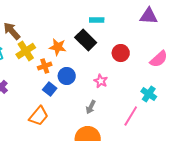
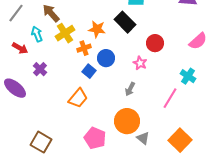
red circle: (121, 53) -> (155, 43), moved

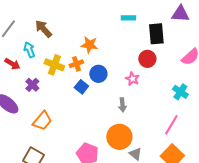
black rectangle: (125, 22) -> (156, 34), moved, turned 40
yellow cross: (65, 33) -> (54, 65), moved, turned -36
gray arrow: (130, 89) -> (122, 105), turned -32
orange trapezoid: (78, 98) -> (42, 121), moved
pink line: (170, 98) -> (171, 125), moved

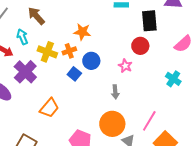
purple cross: (32, 85) -> (25, 72), size x1.6
orange trapezoid: (42, 121) -> (49, 108), moved
pink line: (171, 125) -> (149, 121), moved

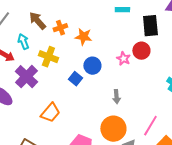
orange cross: (69, 51) -> (60, 28), moved
pink star: (125, 66) -> (123, 59), moved

